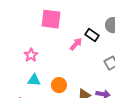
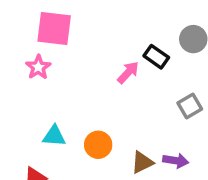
pink square: (51, 19) -> (54, 29), moved
pink star: (31, 55) -> (38, 67), moved

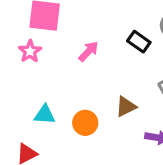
pink arrow: (128, 73) -> (88, 51), moved
brown triangle: (142, 162) -> (126, 107), moved

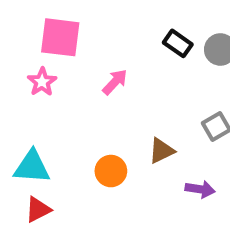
black rectangle: (139, 42) -> (178, 43), moved
cyan triangle: (45, 115) -> (32, 167), moved, size x1.4

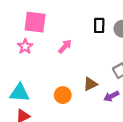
black rectangle: (178, 43) -> (99, 25), turned 56
purple arrow: (200, 189) -> (111, 96), moved, turned 144

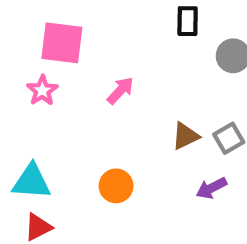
black rectangle: (99, 25) -> (188, 21), moved
brown triangle: (90, 84) -> (185, 136), moved

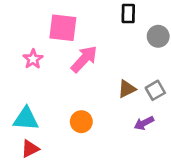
pink square: (62, 43) -> (63, 28), moved
pink arrow: (120, 91) -> (84, 59), size x1.5

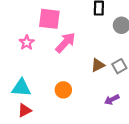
purple arrow: (144, 123) -> (112, 100), moved

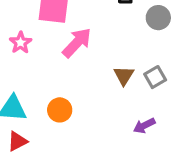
brown triangle: (98, 65) -> (124, 76), turned -32
orange circle: (63, 90) -> (60, 110), moved

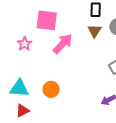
brown triangle: (124, 76) -> (95, 31), moved

